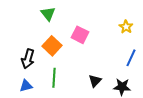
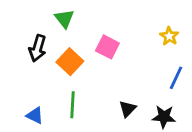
black arrow: (28, 59) -> (38, 48), moved
blue triangle: (26, 86) -> (35, 115), turned 40

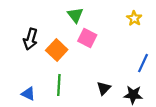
green triangle: (64, 19) -> (75, 15), moved
yellow star: (169, 36) -> (134, 18), moved

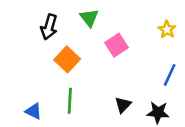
yellow star: (134, 18) -> (167, 30), moved
pink square: (87, 38) -> (116, 45), moved, turned 30
black arrow: (30, 39) -> (49, 27), moved

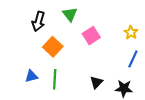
yellow star: (167, 30) -> (131, 33), moved
blue triangle: (34, 111) -> (31, 76), moved, turned -40

